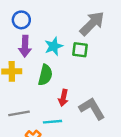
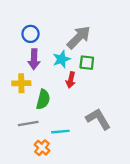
gray arrow: (92, 23) -> (79, 37), moved
green semicircle: (45, 75) -> (43, 99), moved
red arrow: (63, 98) -> (71, 80), moved

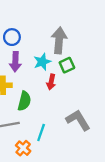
gray arrow: (79, 37) -> (59, 40), turned -40
green square: (87, 63) -> (67, 65), turned -32
cyan line: (60, 132) -> (41, 132), turned -66

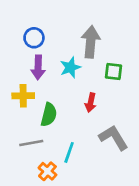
green square: (67, 65) -> (114, 72), moved, turned 32
red arrow: (51, 82) -> (91, 103), moved

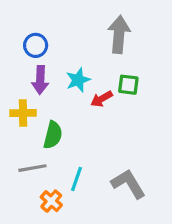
gray arrow: (91, 42) -> (119, 34), moved
red arrow: (91, 103) -> (102, 99), moved, turned 48
gray L-shape: (114, 138) -> (128, 184), moved

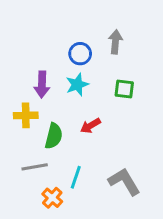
gray arrow: (119, 34) -> (115, 42), size x0.7
blue circle: (36, 45) -> (80, 54), moved
red arrow: (102, 99) -> (90, 126), moved

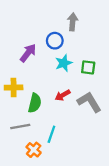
gray arrow: (115, 42) -> (73, 22), moved
purple arrow: (42, 85) -> (28, 53), moved, turned -144
cyan star: (77, 85) -> (64, 63), moved
gray L-shape: (124, 182) -> (89, 102), moved

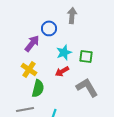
blue circle: (55, 41) -> (49, 28), moved
yellow cross: (14, 87) -> (29, 69), moved, turned 35
red arrow: (63, 95) -> (62, 71), moved

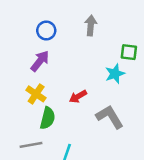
blue circle: (49, 28) -> (46, 30), moved
cyan star: (64, 52) -> (115, 74), moved
green square: (86, 56) -> (129, 52), moved

